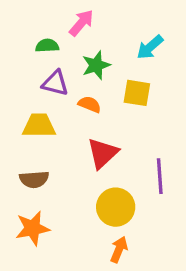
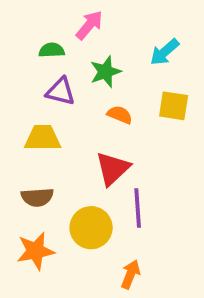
yellow square: (137, 93) -> (174, 106), moved
orange semicircle: (90, 104) -> (120, 115), moved
purple line: (160, 176) -> (138, 208), moved
yellow circle: (116, 207) -> (91, 228), moved

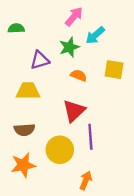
pink arrow: (89, 25) -> (74, 16), moved
green semicircle: (52, 50) -> (16, 28), moved
cyan arrow: (165, 52) -> (95, 35), moved
purple triangle: (61, 91) -> (40, 60), turned -30

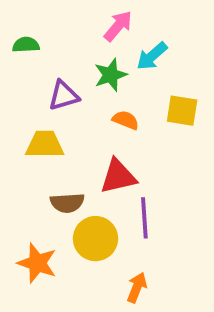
red triangle: (74, 111) -> (118, 176), turned 30
brown semicircle: (24, 130) -> (67, 203), moved
orange star: (23, 165) -> (37, 263), turned 30

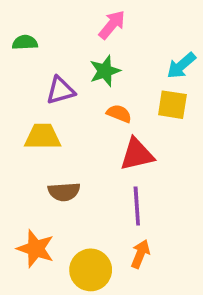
cyan arrow: (152, 56) -> (181, 66), moved
red triangle: (118, 176) -> (137, 154), moved
yellow circle: (96, 239) -> (91, 270), moved
orange arrow: (137, 287) -> (140, 254), moved

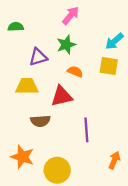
red triangle: (137, 154) -> (62, 96), moved
orange arrow: (140, 254) -> (114, 160), moved

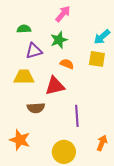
green semicircle: (16, 27) -> (24, 29), moved
yellow circle: (57, 170) -> (64, 152), moved

